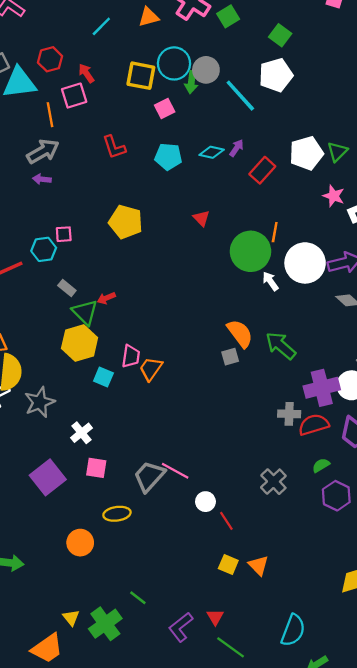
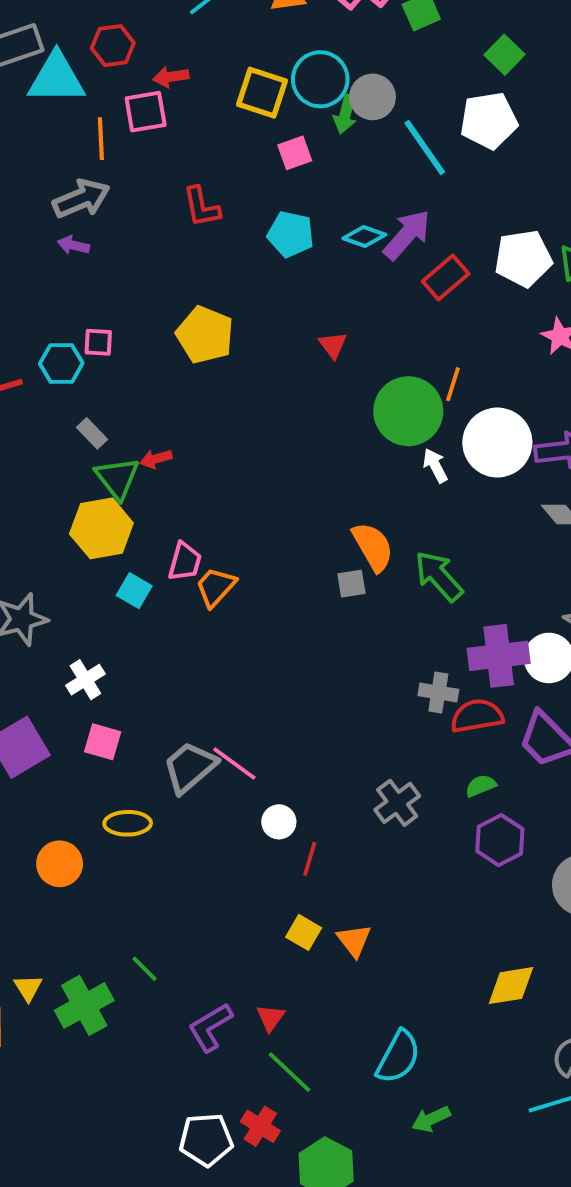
red arrow: (86, 73) -> (171, 77), turned -72
purple arrow: (236, 148) -> (407, 235), size x1.8
red line: (226, 521) -> (310, 859), turned 42

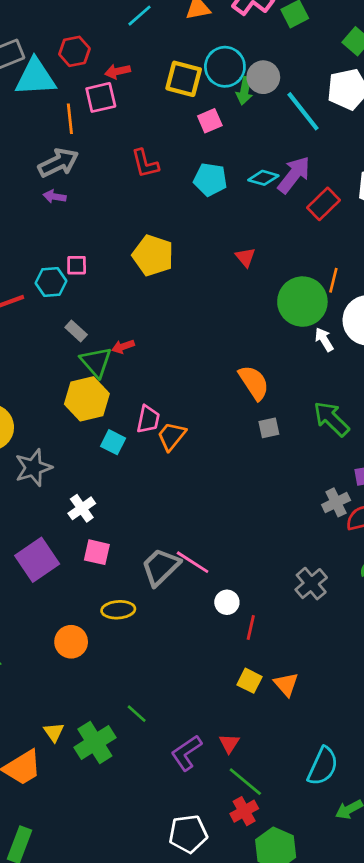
orange semicircle: (373, 547) -> (254, 383), moved
gray cross: (438, 692) -> (336, 502), turned -32
red cross: (260, 1126) -> (244, 811), moved, turned 32

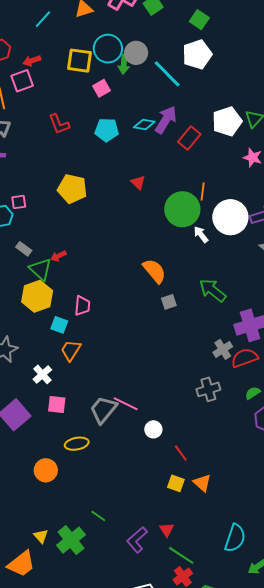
orange trapezoid: (171, 436) -> (71, 350), moved
gray cross: (311, 584) -> (208, 389), moved, turned 30
red line: (251, 628) -> (181, 453), moved, turned -42

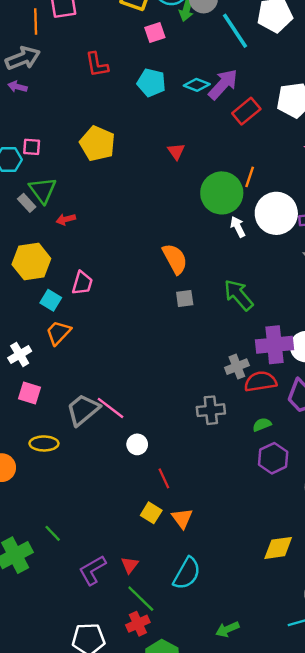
green triangle: (40, 269) -> (43, 190), moved
cyan semicircle: (235, 538) -> (187, 573), moved

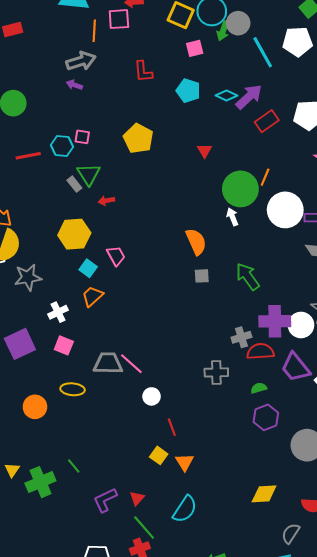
white arrow: (238, 227) -> (232, 217), moved
pink trapezoid: (82, 283) -> (116, 256), turned -50
gray trapezoid: (83, 410) -> (108, 363), turned 36

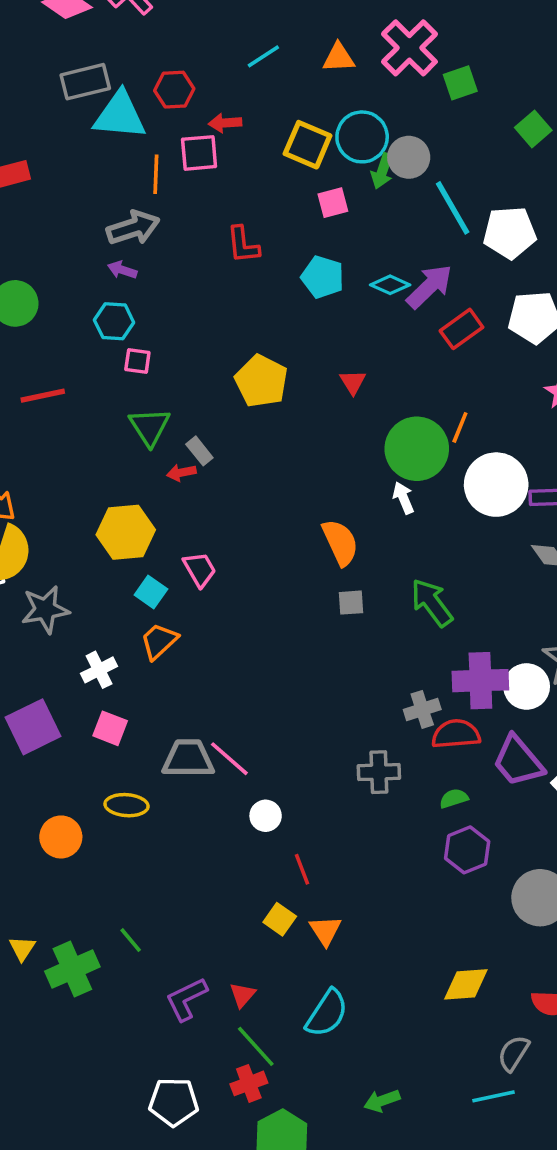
white pentagon: (298, 42) -> (510, 233), moved
yellow pentagon: (138, 139) -> (261, 381), moved
cyan hexagon: (62, 146) -> (114, 321), moved
gray rectangle: (74, 184) -> (199, 451), moved

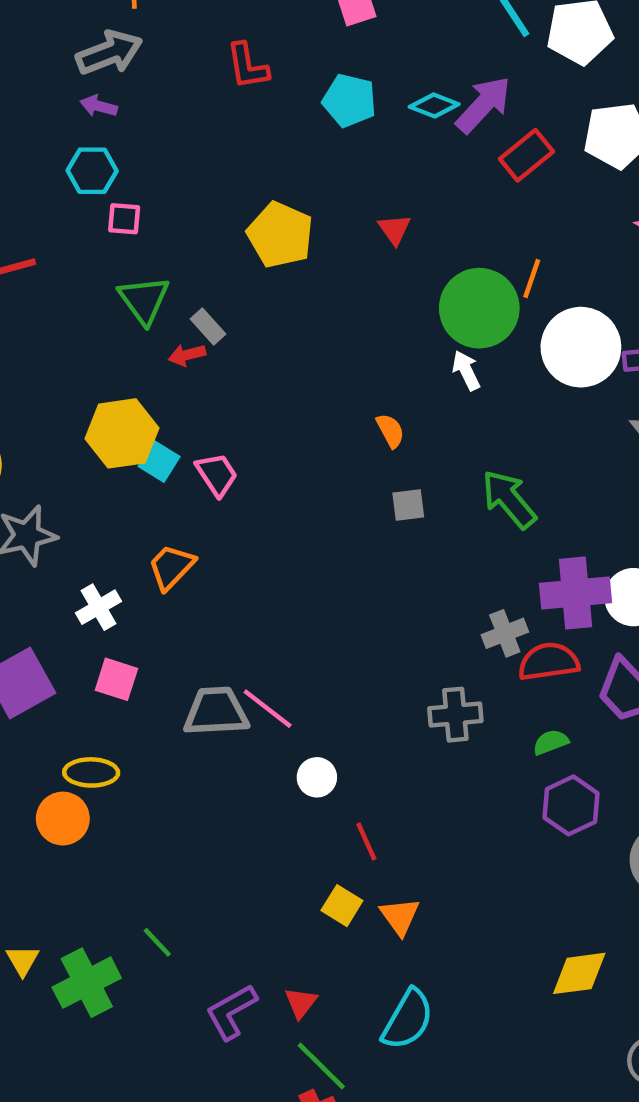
orange semicircle: (340, 542) -> (390, 431), size x0.6
cyan square: (151, 592) -> (159, 461), moved
yellow ellipse: (127, 805) -> (91, 772), moved

